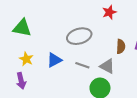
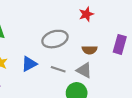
brown semicircle: (121, 47) -> (90, 50), moved, turned 88

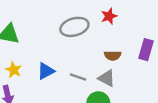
gray ellipse: (55, 39) -> (74, 27), moved

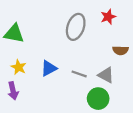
gray ellipse: (74, 27) -> (76, 27), turned -55
brown semicircle: (113, 56) -> (121, 50), moved

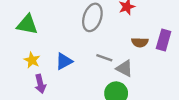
gray line: (79, 74) -> (104, 58), moved
purple arrow: (13, 91) -> (40, 84), moved

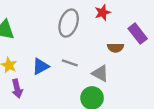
purple rectangle: (164, 40) -> (138, 34), moved, turned -54
gray line: (104, 58) -> (70, 63), moved

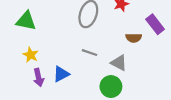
blue triangle: (41, 66) -> (61, 74), moved

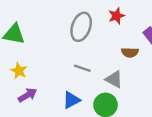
blue triangle: (61, 74) -> (71, 100), moved
purple arrow: (38, 77) -> (27, 95), turned -108

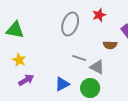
gray line: (82, 68) -> (79, 58), moved

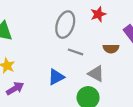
gray line: (79, 58) -> (75, 52), moved
blue triangle: (62, 84) -> (56, 77), moved

